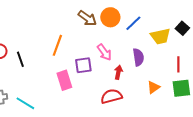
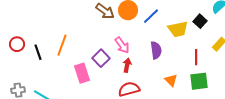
orange line: (57, 45) -> (62, 45), moved
purple square: (83, 65) -> (101, 58), turned -36
red arrow: (118, 72) -> (127, 65), moved
orange triangle: (153, 87) -> (171, 80), turned -40

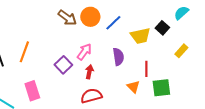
pink arrow: (122, 45) -> (84, 52), turned -108
red line: (196, 57) -> (146, 69), moved
pink rectangle: (82, 73) -> (32, 91), moved

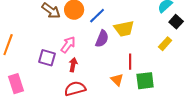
black square: (162, 28) -> (176, 22), moved
purple semicircle: (118, 57) -> (102, 39), moved, turned 30
purple square: (63, 65) -> (47, 58), turned -30

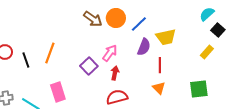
purple square: (47, 58) -> (89, 66), turned 30
red line: (130, 62) -> (160, 65), moved
green square: (145, 81) -> (199, 89), moved

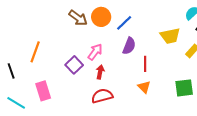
yellow trapezoid: (166, 37) -> (170, 36), moved
black line: (26, 60) -> (11, 71), moved

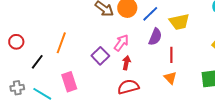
yellow trapezoid: (170, 36) -> (179, 22), moved
black line: (11, 71) -> (37, 62), turned 56

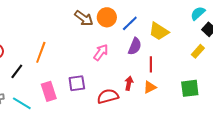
yellow trapezoid: (179, 22) -> (159, 31), turned 45
purple square: (100, 56) -> (77, 83), moved, turned 36
red arrow: (126, 63) -> (129, 83), moved
orange triangle: (170, 78) -> (150, 87), turned 48

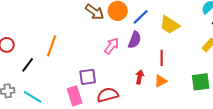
purple semicircle: (135, 46) -> (135, 40), moved
pink rectangle: (49, 91) -> (75, 96), moved
red semicircle: (108, 96) -> (108, 95), moved

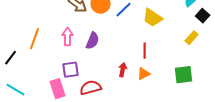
purple semicircle: (135, 40) -> (93, 41), moved
pink arrow: (112, 46) -> (68, 37), moved, turned -36

